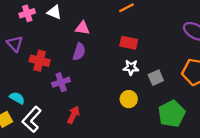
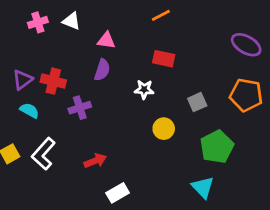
purple triangle: (15, 44) -> (22, 80), moved, turned 36
white star: (131, 67) -> (144, 89), moved
cyan semicircle: (17, 98) -> (29, 110), moved
red arrow: (73, 115) -> (95, 161), moved, turned 42

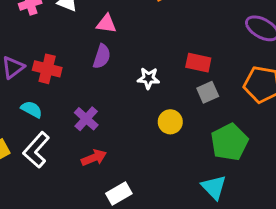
red rectangle: (164, 59) -> (198, 63), moved
purple cross: (80, 108) -> (86, 119), moved, turned -30
cyan semicircle: (29, 110) -> (32, 109), moved

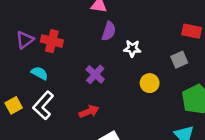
purple semicircle: (102, 56) -> (109, 31), moved
red rectangle: (198, 63) -> (192, 31), moved
purple cross: (86, 119) -> (95, 74), moved

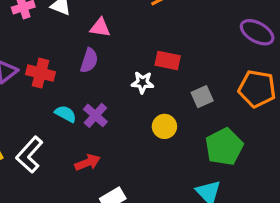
purple semicircle: (109, 31) -> (89, 60), moved
red rectangle: (192, 31) -> (168, 60), moved
cyan semicircle: (40, 73) -> (66, 114), moved

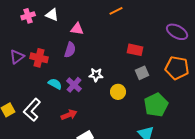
red rectangle: (168, 60) -> (135, 50), moved
white star: (142, 82) -> (96, 75), moved

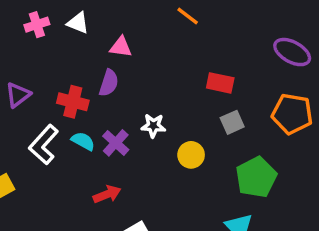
orange line: (116, 11) -> (188, 16), turned 64
red cross: (39, 58) -> (73, 102), moved
white L-shape: (32, 110) -> (44, 145), moved

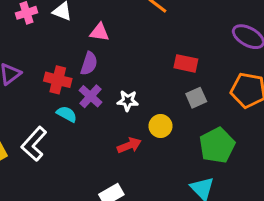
purple cross: (116, 143) -> (91, 96), moved
white L-shape: (44, 145) -> (34, 144), moved
red arrow: (107, 194) -> (129, 145), moved

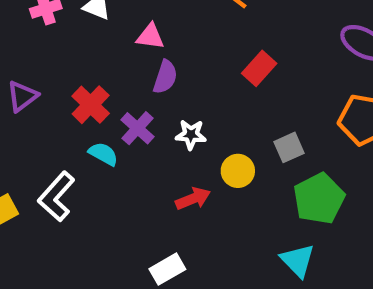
purple semicircle: (89, 63) -> (165, 77), moved
red rectangle: (186, 63) -> (259, 68), moved, turned -60
red cross: (58, 80) -> (91, 105), turned 30
gray square: (196, 98) -> (289, 147), moved

